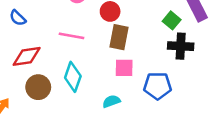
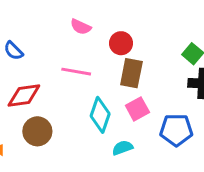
pink square: (124, 68) -> (137, 109), turned -30
cyan diamond: (73, 77) -> (100, 115), moved

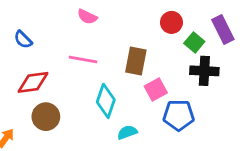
red circle: (121, 43) -> (171, 22), moved
pink square: (137, 109) -> (156, 90), moved

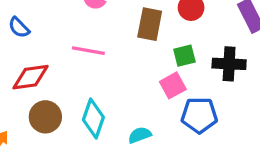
green square: (194, 42) -> (184, 56), moved, turned 36
brown rectangle: (136, 61) -> (150, 24), moved
cyan diamond: (106, 101) -> (93, 118), moved

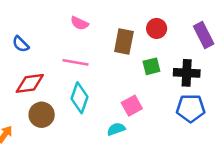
pink square: (173, 85) -> (132, 106), moved
blue pentagon: (199, 115) -> (191, 108), moved
cyan diamond: (93, 118) -> (79, 98), moved

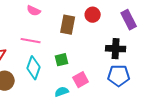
green square: (151, 66) -> (62, 60), moved
pink square: (132, 106) -> (81, 80), moved

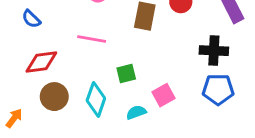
green square: (62, 60) -> (126, 74), moved
cyan diamond: (34, 68) -> (96, 99), moved

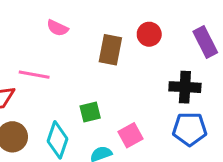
pink line: (92, 39) -> (34, 75), moved

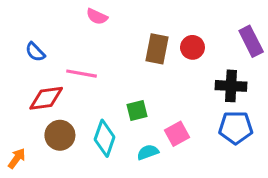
pink semicircle: (57, 28) -> (97, 17), moved
red circle: (149, 34) -> (192, 47), moved

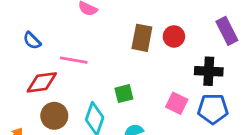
pink square: (177, 134) -> (177, 103), moved, turned -35

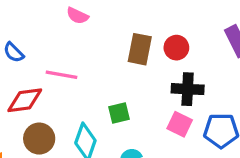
black cross: (209, 71) -> (188, 89), moved

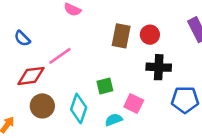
pink line: (61, 75) -> (60, 56), turned -45
pink square: (180, 124) -> (134, 103), moved

